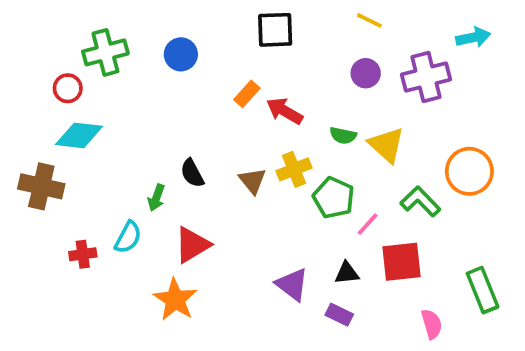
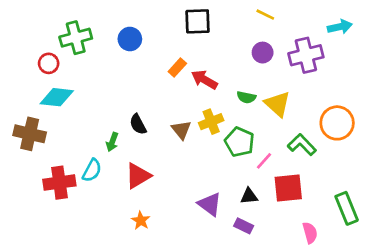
red cross: (83, 254) -> (59, 183), size x1.6
orange star: (175, 300) -> (141, 220), moved, size x0.6

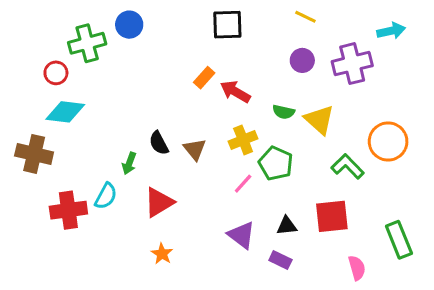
blue circle: (130, 39) -> (129, 25), moved
brown triangle: (181, 130) -> (195, 149), moved
pink line: (264, 161) -> (243, 184), moved

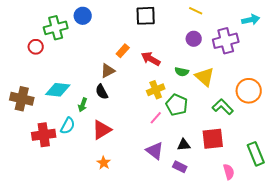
orange rectangle: (204, 78) -> (123, 51), moved
cyan diamond: (65, 112) -> (58, 90), moved
brown triangle: (195, 149) -> (108, 71), moved, turned 42

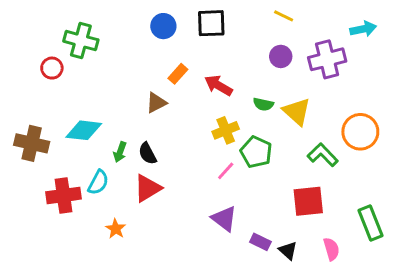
blue circle: (83, 16) -> (163, 26), moved
green cross: (56, 28) -> (81, 41), turned 30
black semicircle: (102, 92) -> (147, 153), moved
black triangle: (184, 145) -> (288, 251), moved, turned 48
orange star: (104, 163) -> (116, 229), moved

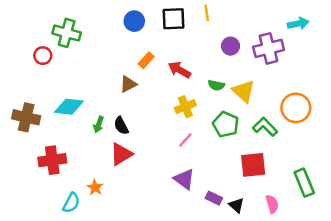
yellow line: (284, 16) -> (207, 13), moved, turned 56
green pentagon: (256, 152) -> (226, 124), moved
cyan semicircle: (98, 182) -> (71, 203), moved

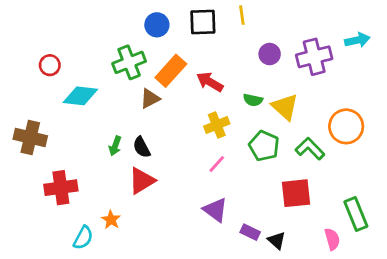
cyan arrow: (298, 23) -> (357, 40), moved
green cross: (67, 33) -> (129, 62), moved, turned -36
orange rectangle: (146, 60) -> (171, 71), size x1.6
cyan diamond: (69, 107) -> (80, 96), moved
pink semicircle: (272, 204) -> (332, 239), moved

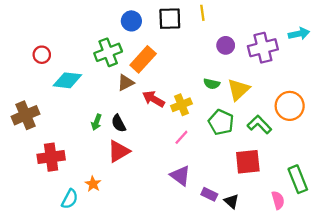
red arrow: (210, 82) -> (154, 99), moved
yellow triangle: (285, 107) -> (238, 90), turned 35
brown cross: (30, 138) -> (25, 115), turned -36

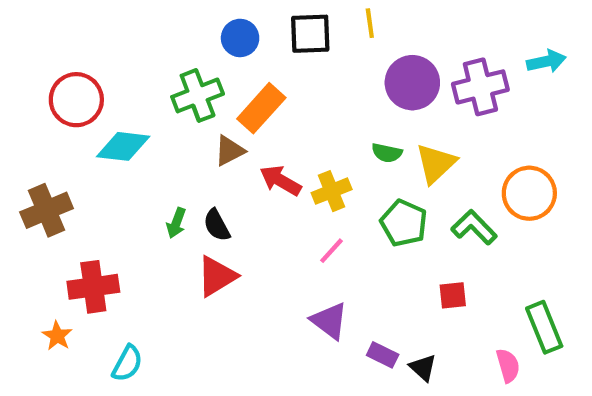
purple circle: (226, 45) -> (412, 83), size x1.6
red circle: (42, 55) -> (76, 100), size x1.6
red square: (248, 162) -> (453, 295), size x0.6
orange star: (93, 184) -> (57, 336), moved

